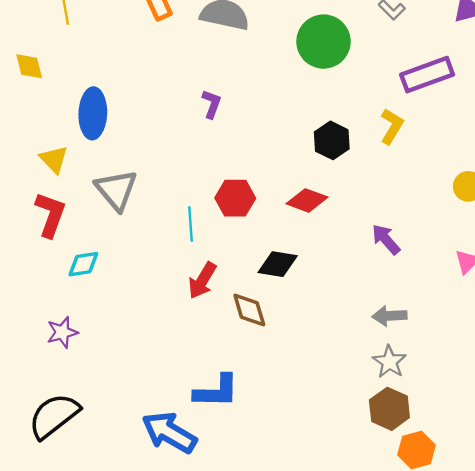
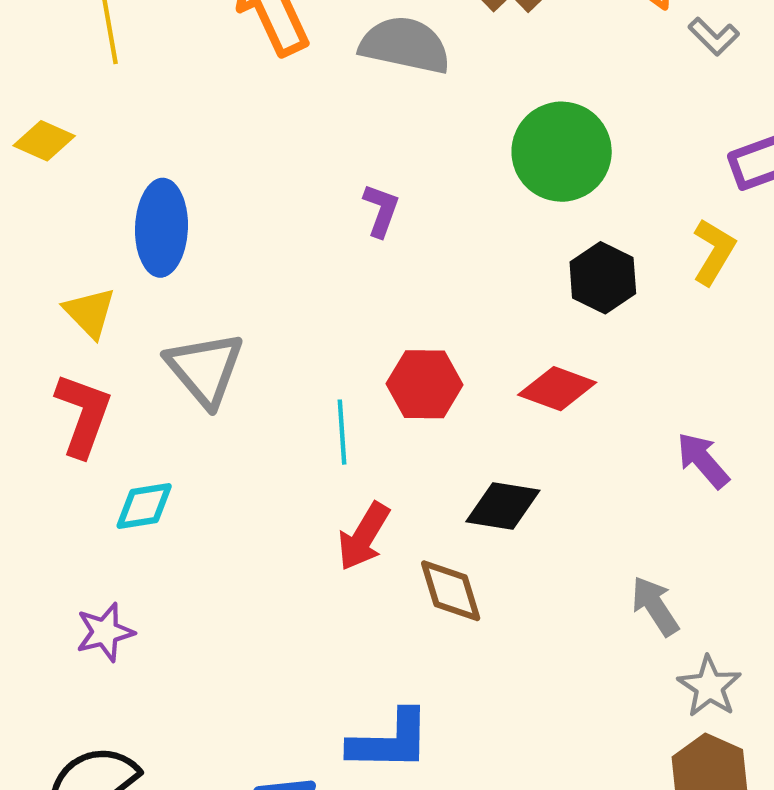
green circle: (324, 42) -> (562, 152), moved
yellow diamond: (29, 66) -> (44, 141), turned -52
gray arrow: (389, 316) -> (655, 606), moved, turned 60

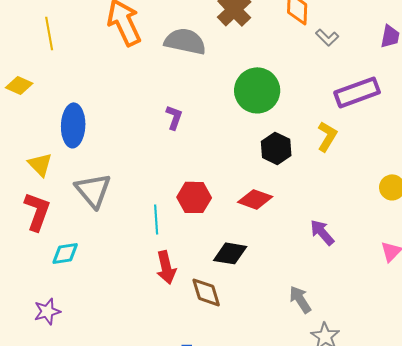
red arrow: (364, 536) -> (166, 267), turned -44

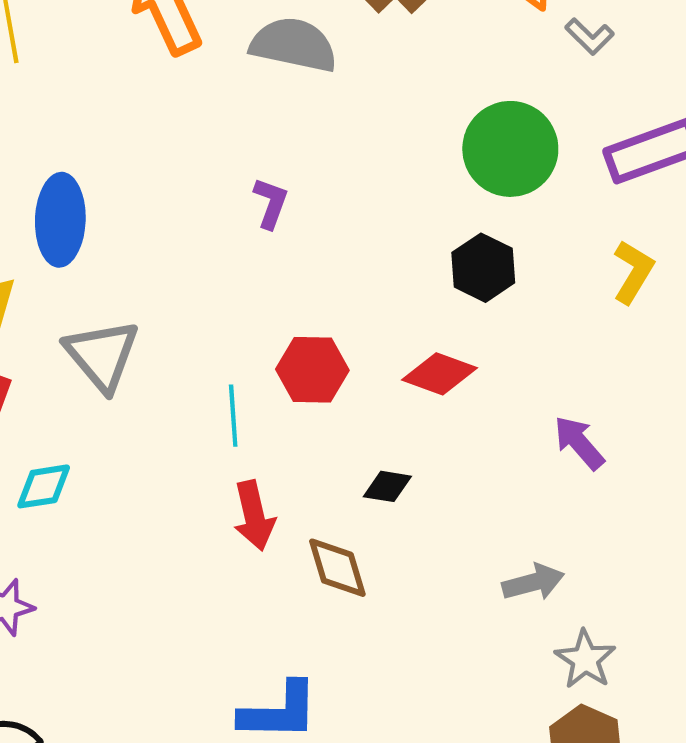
green circle: (257, 90) -> (510, 149), moved
yellow L-shape: (327, 136) -> (633, 272), moved
black diamond: (230, 253) -> (387, 486), size x0.7
gray arrow: (300, 299) -> (533, 582), turned 108

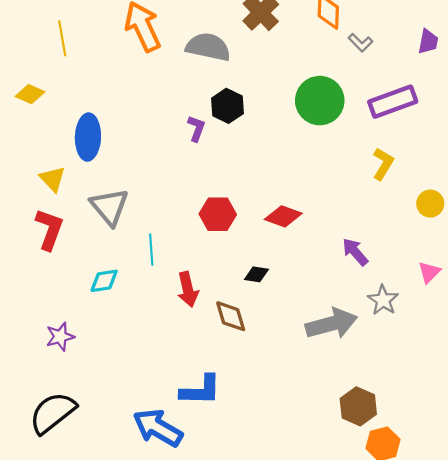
black hexagon: (483, 268) -> (227, 106), moved
cyan line: (233, 416) -> (151, 250), moved
cyan diamond: (44, 486) -> (104, 281), moved
gray arrow: (533, 582) -> (332, 324), size x1.6
gray star: (585, 659) -> (383, 300), moved

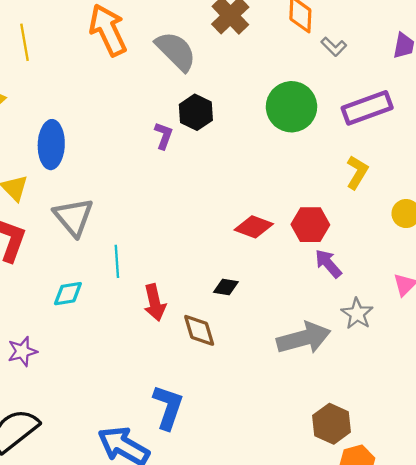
gray semicircle: (208, 47) -> (176, 51), turned 33
red hexagon: (218, 214) -> (310, 225), moved
blue L-shape: (201, 390) -> (168, 407), turned -72

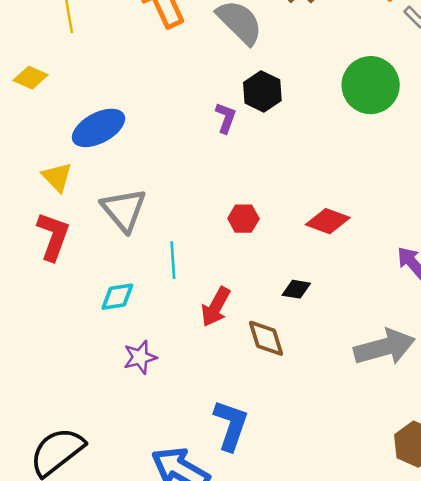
blue ellipse: (51, 145) -> (99, 128), turned 60
red hexagon: (310, 225) -> (243, 219), moved, size x0.7
red arrow: (155, 303) -> (216, 307), turned 42
purple star: (22, 351) -> (140, 357), moved

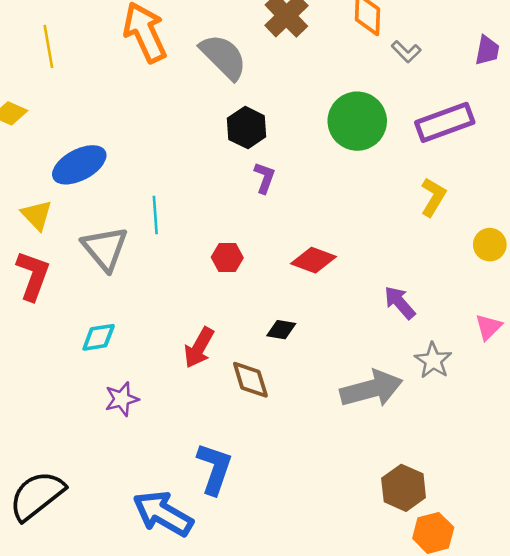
purple L-shape: (226, 118) -> (265, 178), moved
cyan line: (173, 260) -> (155, 215), moved

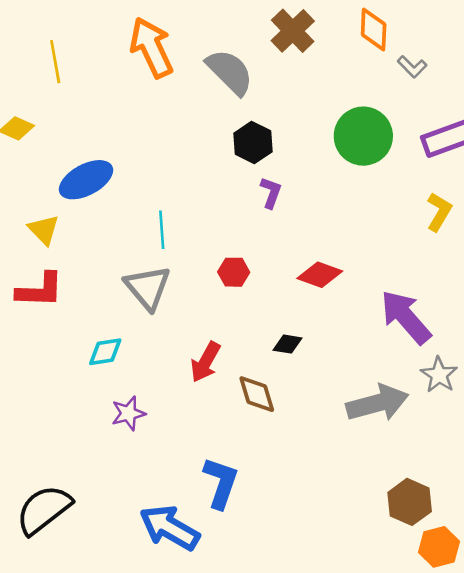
gray triangle: (105, 249) -> (148, 288), moved
red L-shape: (33, 276) -> (40, 290), turned 72
purple arrow: (400, 303) -> (406, 317), size x1.6

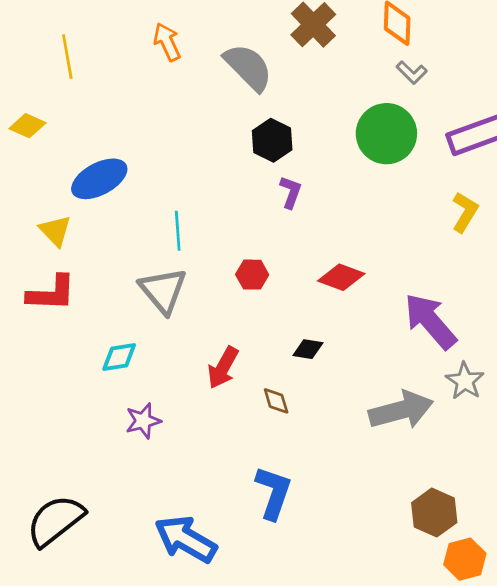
orange arrow: (151, 47) -> (167, 42), size x0.6
gray L-shape: (412, 67) -> (412, 72), moved
brown diamond: (257, 394) -> (276, 401), size x0.7
blue L-shape: (221, 483) -> (273, 493), moved

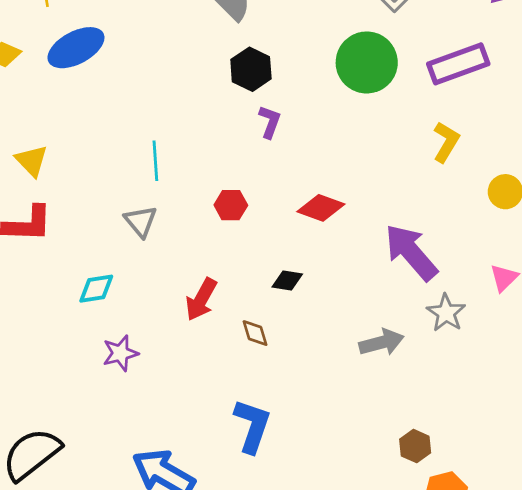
blue ellipse: (99, 179) -> (76, 48), moved
gray triangle: (163, 291) -> (141, 221), size x0.7
gray arrow: (401, 410) -> (381, 342), size x0.7
brown hexagon: (434, 513) -> (415, 446), size x0.7

